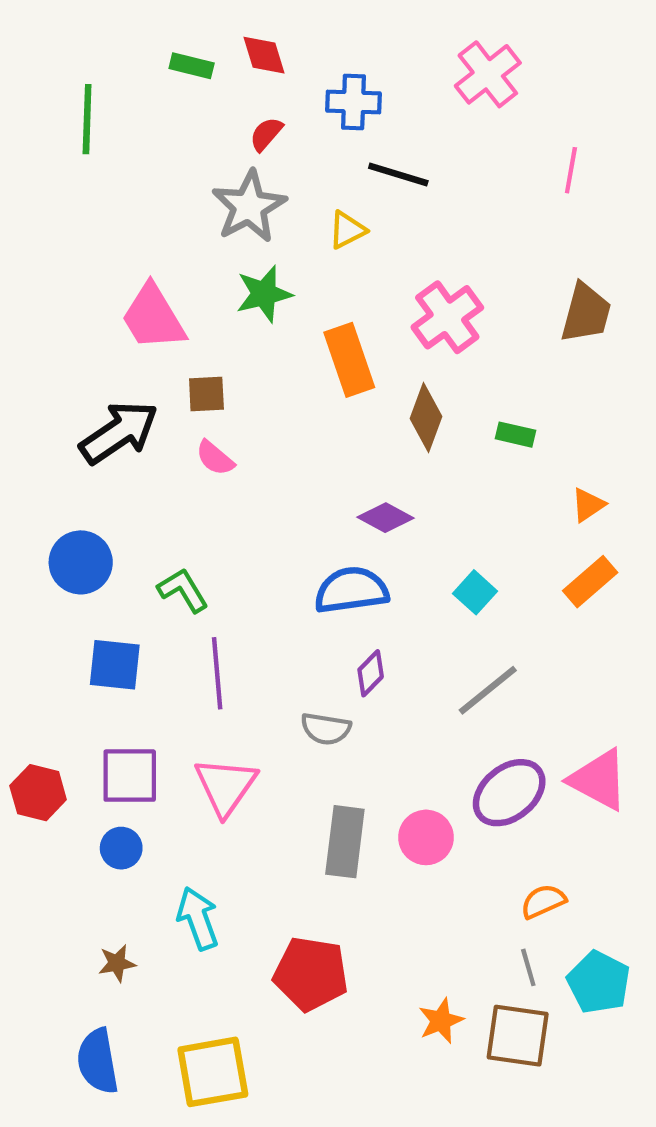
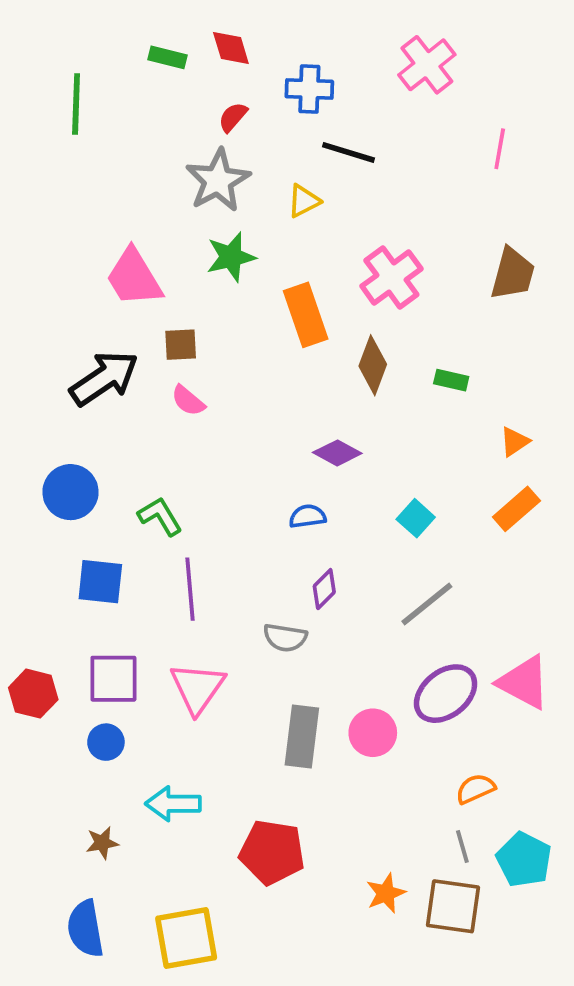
blue semicircle: (351, 590) -> (307, 516), size x0.6
cyan arrow: (198, 918) -> (173, 804), turned -70

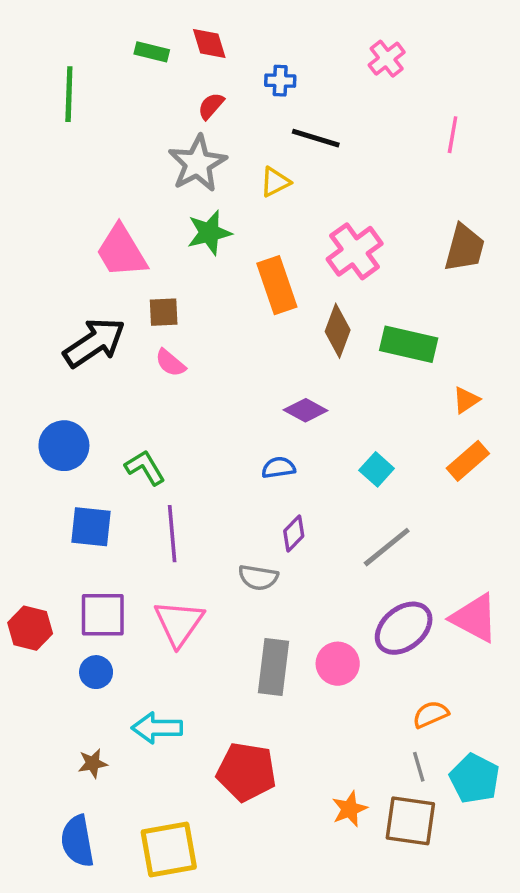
pink cross: (427, 65) -> (387, 59), size x0.7
blue cross: (309, 89) -> (280, 81), size x0.7
green rectangle: (451, 380) -> (409, 344), size x1.8

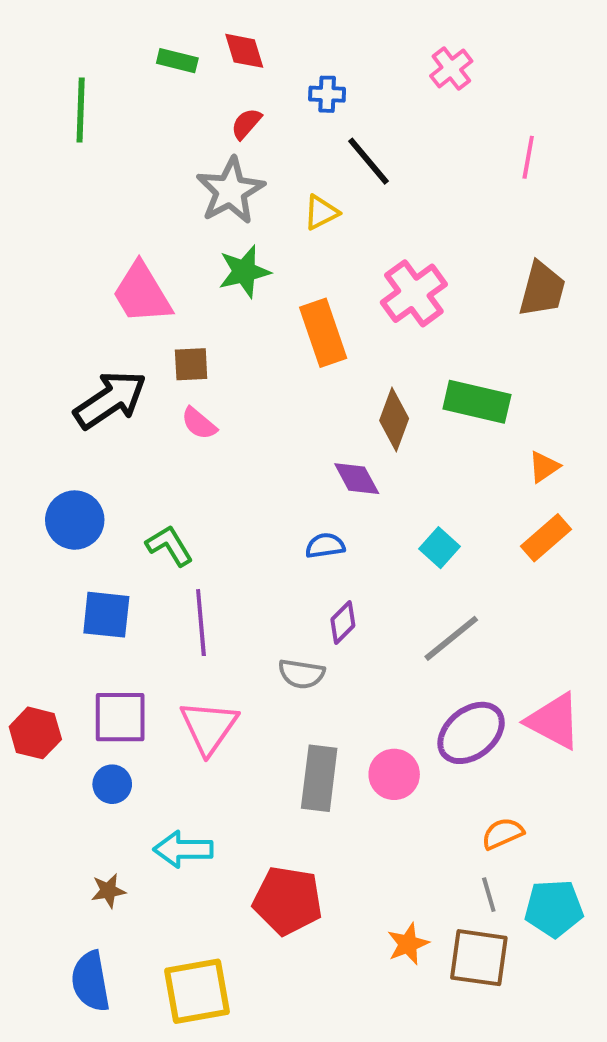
black line: (316, 138) -> (369, 161), turned 33
brown diamond: (338, 331) -> (394, 419), moved
purple diamond: (306, 410) -> (357, 479), turned 33
cyan pentagon: (475, 779) -> (554, 908), turned -30

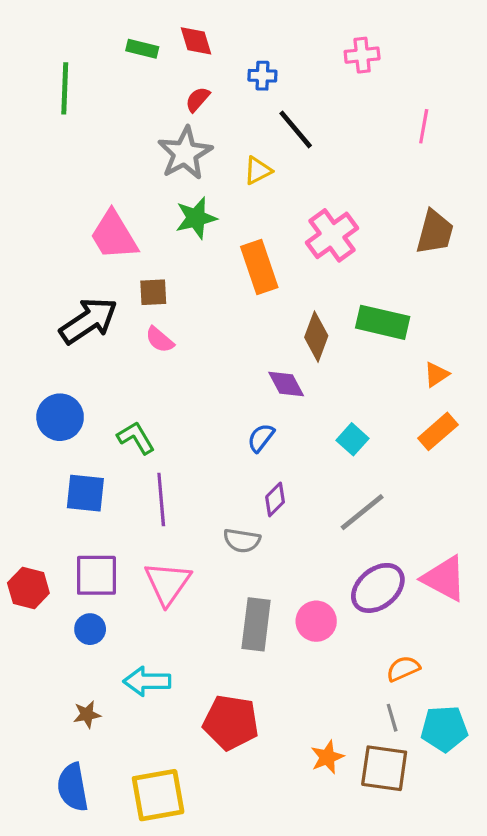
pink cross: (451, 69) -> (362, 55), turned 32
blue semicircle: (325, 546) -> (261, 438), turned -44

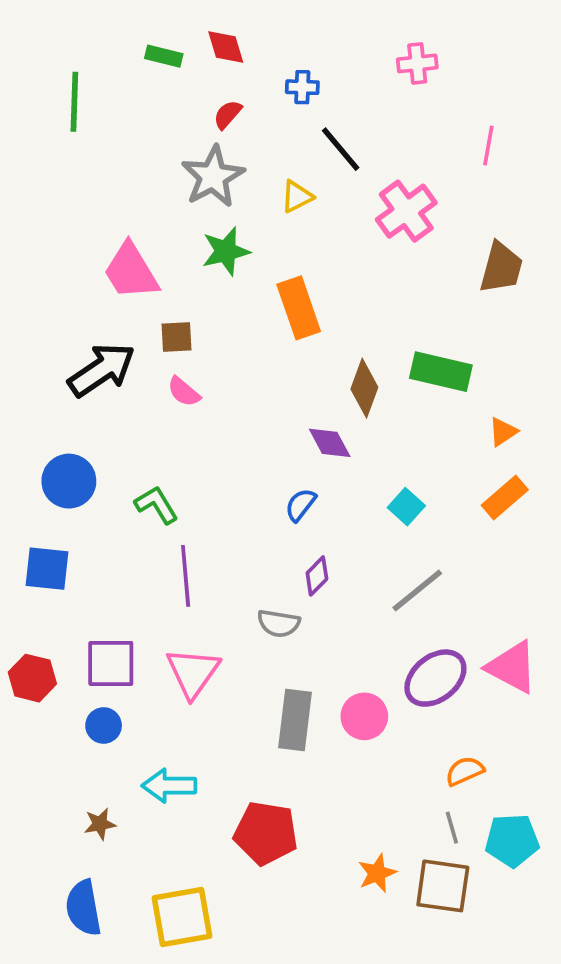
pink cross: (332, 235) -> (406, 211), moved
blue square: (85, 493) -> (47, 569), moved

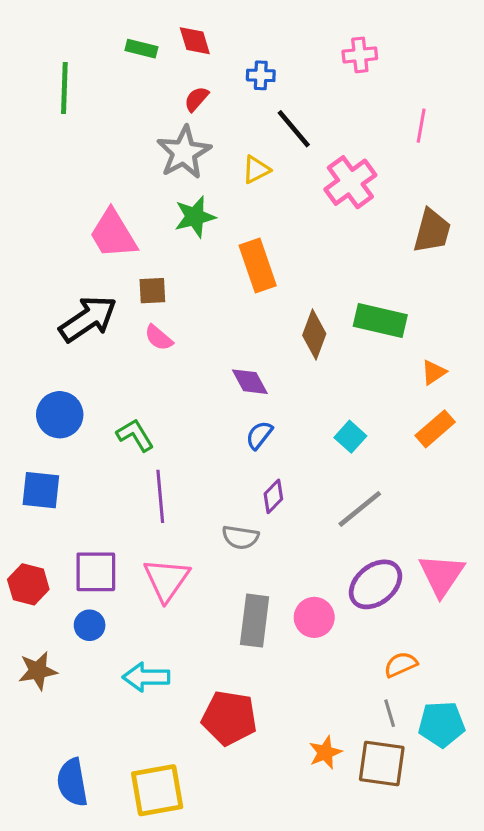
purple diamond: (330, 443) -> (250, 382), moved
pink triangle: (512, 667) -> (441, 575), turned 36
brown star: (100, 824) -> (38, 671), moved, size x1.4

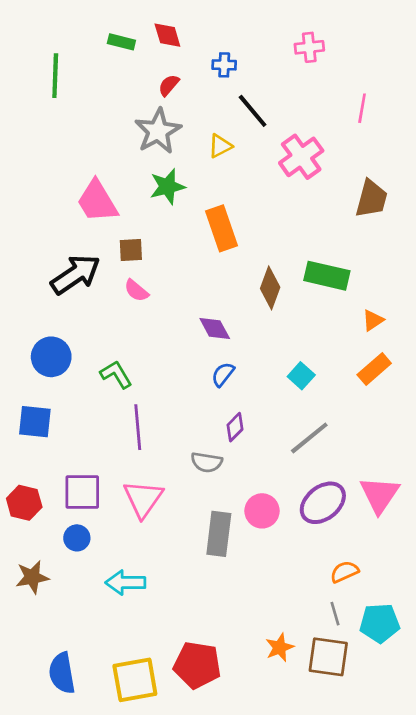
pink circle: (314, 617) -> (262, 511), moved
red pentagon: (229, 718) -> (197, 665), moved

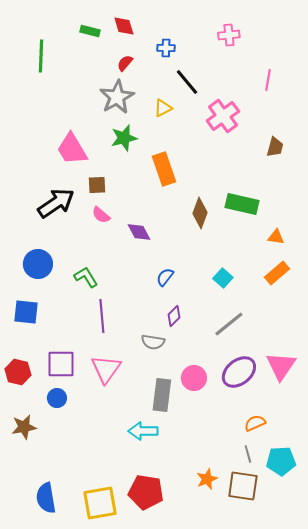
brown trapezoid: (372, 199) -> (275, 147), size x0.7
orange triangle: (373, 320) -> (276, 237), turned 42
purple diamond: (215, 328) -> (139, 232), moved
cyan arrow: (126, 583) -> (143, 431), moved

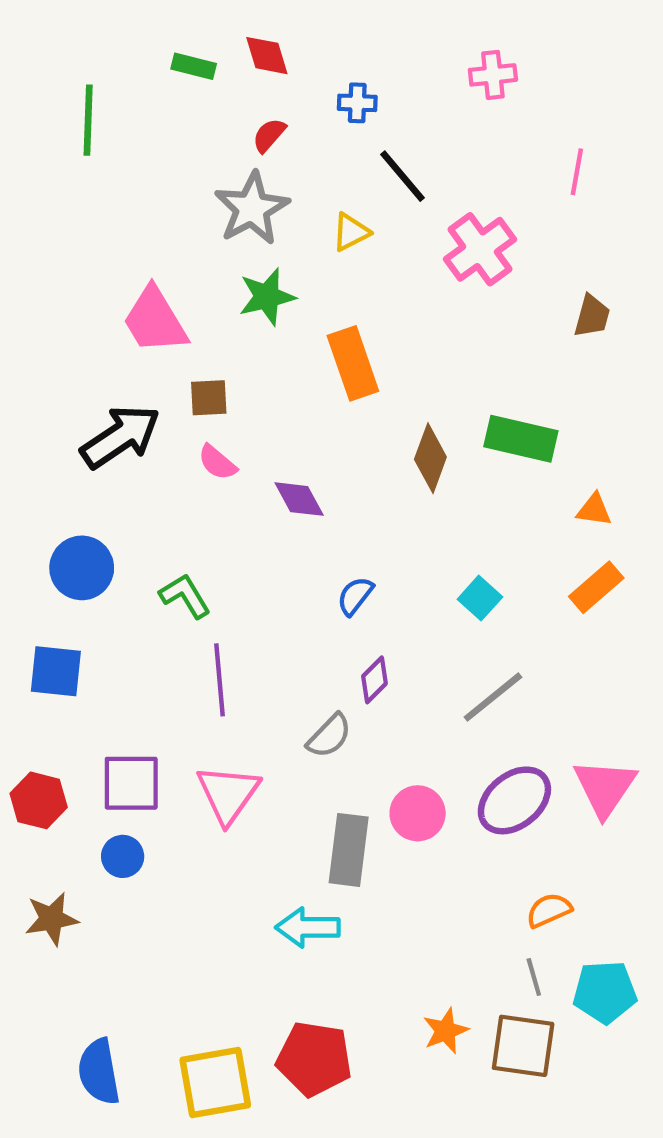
gray semicircle: (153, 342) -> (329, 736), turned -55

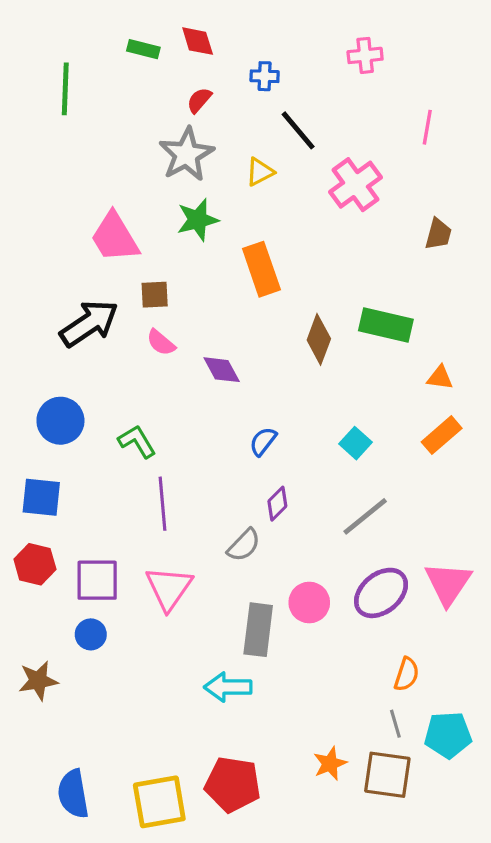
red hexagon: (39, 800) -> (35, 564), moved
orange semicircle: (549, 910) -> (407, 674), turned 132

